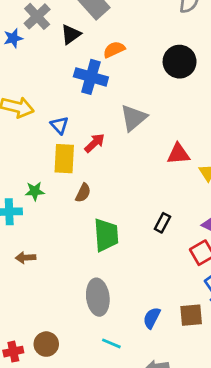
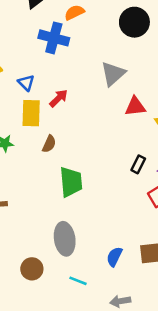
gray triangle: (134, 118) -> (113, 74), moved
black rectangle: (162, 223) -> (138, 164), moved
brown circle: (46, 344) -> (32, 269), moved

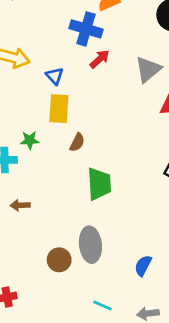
red arrow: (59, 98) -> (100, 59), moved
brown circle: (32, 269) -> (59, 260), moved
cyan line: (78, 281) -> (102, 306), moved

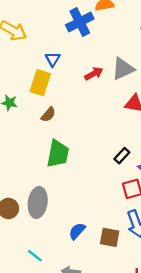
blue cross: (86, 29) -> (80, 22), turned 32
red arrow: (100, 59) -> (94, 74), moved
blue triangle: (55, 76) -> (53, 59), moved

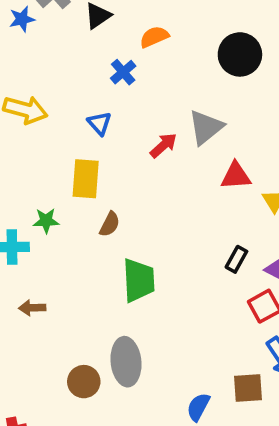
blue cross: (80, 22) -> (123, 72), size x0.6
blue triangle: (53, 59) -> (99, 123), moved
blue semicircle: (77, 231) -> (198, 407), moved

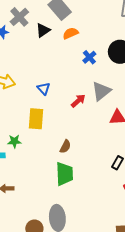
orange semicircle: (154, 37) -> (71, 33), moved
blue cross: (123, 72) -> (89, 57), moved
brown semicircle: (110, 224) -> (65, 147), moved

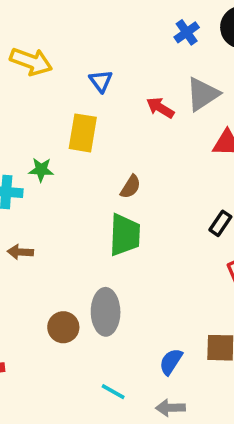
red arrow: (78, 101) -> (160, 108), turned -112

